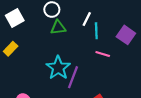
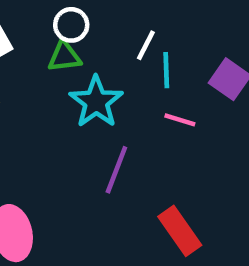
green triangle: (58, 28) -> (64, 57), moved
cyan star: (58, 68) -> (96, 102), moved

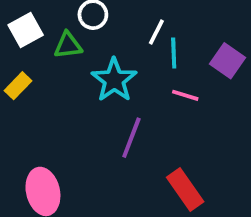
green triangle: (64, 57) -> (68, 45), moved

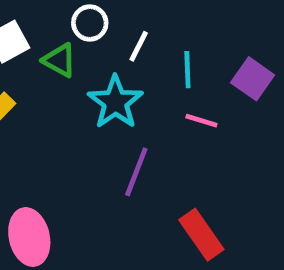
white line: (156, 32) -> (139, 46), moved
green triangle: (68, 45) -> (60, 60), turned 36

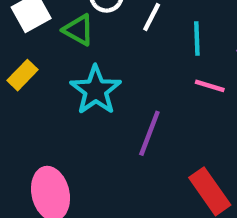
cyan star: (115, 102) -> (96, 90), moved

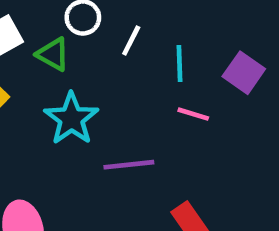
purple line: (149, 133) -> (129, 165), turned 63

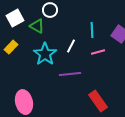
white line: (131, 40) -> (71, 46), moved
pink line: (193, 114) -> (98, 52), turned -32

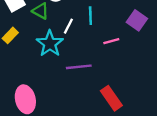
cyan line: (92, 30) -> (90, 16), moved
white line: (71, 46) -> (68, 26), moved

